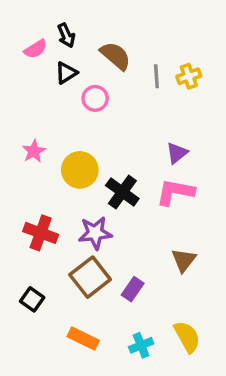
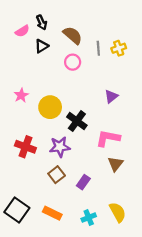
pink circle: (95, 98) -> (73, 62), moved
pink L-shape: (175, 192) -> (108, 138), moved
brown square: (90, 277) -> (57, 175), size x0.7
black square: (32, 299) -> (17, 210), moved, size x1.6

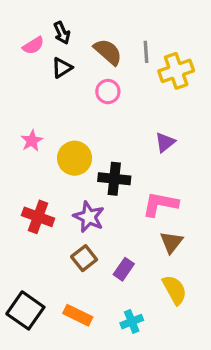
gray line: (98, 48) -> (146, 52), moved
yellow cross: (119, 48) -> (176, 71), size x1.5
black cross: (77, 121) -> (114, 179), turned -30
purple star: (60, 147) -> (89, 217), turned 30
yellow semicircle: (118, 212) -> (175, 290), moved

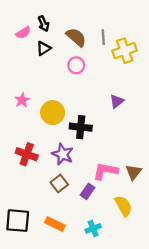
pink L-shape: (160, 204) -> (105, 171), moved
brown triangle: (171, 242) -> (134, 172), moved
black square: (25, 310) -> (18, 221), turned -30

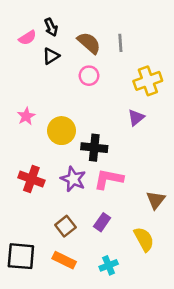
yellow cross: (125, 51) -> (148, 81), moved
pink L-shape: (105, 171) -> (109, 179), moved
brown square: (59, 183) -> (65, 226), moved

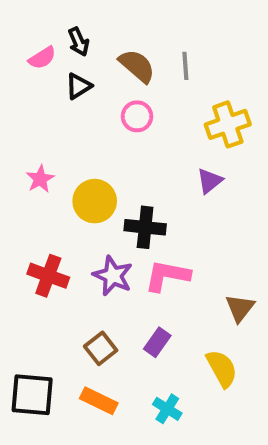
cyan cross: (109, 265) -> (167, 409), turned -36

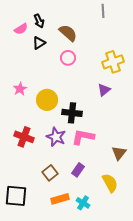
gray line: (185, 66) -> (103, 11), moved
orange rectangle: (99, 401) -> (60, 199), moved, turned -42

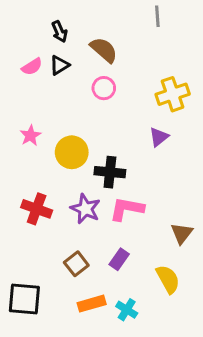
pink semicircle: (21, 29) -> (32, 67), moved

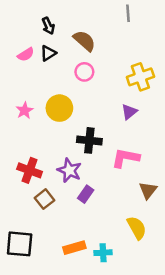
yellow circle: (72, 152) -> (59, 108), moved
pink L-shape: (127, 209) -> (126, 158), moved
purple rectangle: (119, 259) -> (86, 194), moved
brown square: (76, 264) -> (44, 199), moved
cyan cross: (127, 310) -> (103, 253), turned -35

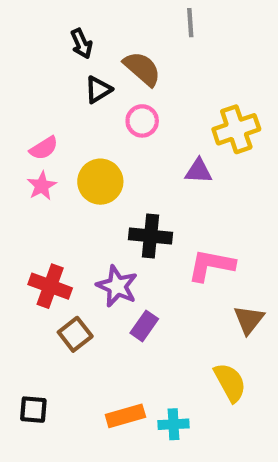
gray line: (128, 13) -> (190, 23), moved
black triangle: (48, 53) -> (98, 90), moved
pink semicircle: (26, 54) -> (44, 148), moved
purple triangle: (129, 112) -> (199, 171), moved, turned 42
black square: (20, 244) -> (33, 410), size x0.6

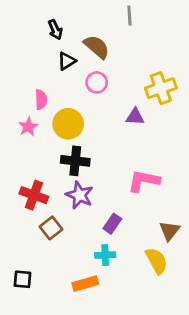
pink semicircle: (44, 148) -> (41, 100), moved, turned -60
black cross: (151, 236) -> (75, 161), moved
brown triangle: (249, 320) -> (169, 231), moved
purple rectangle: (144, 326) -> (112, 224), moved
cyan cross: (174, 424) -> (105, 255), moved

